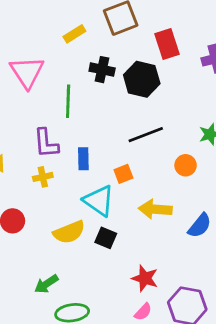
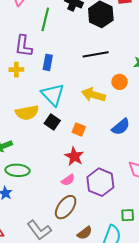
orange square: (123, 174) -> (79, 129), moved, turned 32
yellow arrow: (155, 209) -> (93, 95), moved

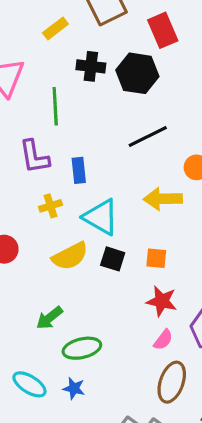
yellow cross: (16, 70) -> (50, 206), moved

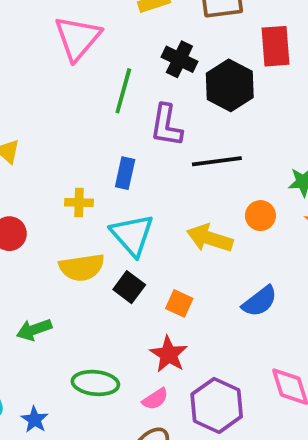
purple L-shape: (34, 157) -> (166, 125), moved
green ellipse: (82, 348) -> (95, 383), moved

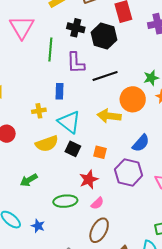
orange circle: (260, 216) -> (133, 99), size x1.6
red star: (169, 354) -> (89, 180), moved, turned 30
purple hexagon: (217, 405) -> (129, 172), moved

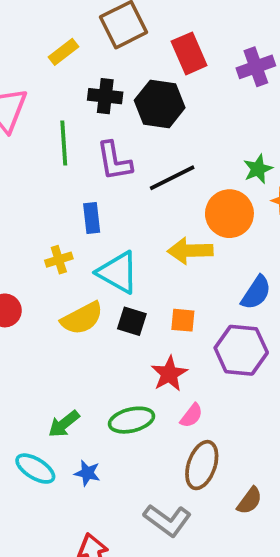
green arrow: (29, 180) -> (64, 424), moved

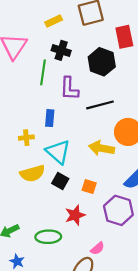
black cross: (105, 96) -> (61, 50), moved
pink semicircle: (191, 416) -> (97, 248), moved

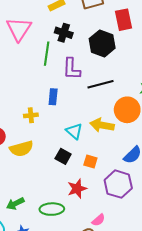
cyan triangle: (58, 152) -> (74, 131), moved, size x0.7
yellow semicircle: (32, 173) -> (21, 149), moved

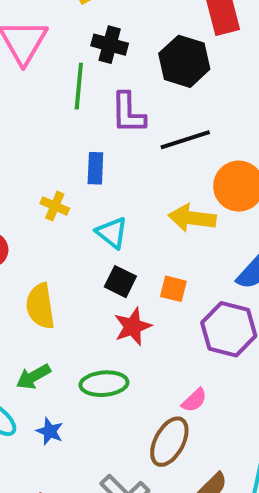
yellow cross: (31, 115) -> (55, 206), turned 32
cyan triangle: (74, 131) -> (112, 233), moved
yellow semicircle: (21, 149) -> (40, 306), moved, turned 100
red star: (77, 189) -> (133, 326), moved

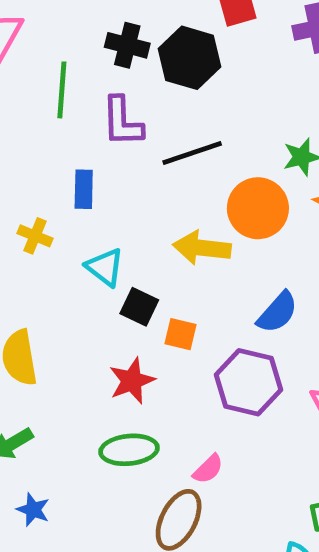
black cross: (110, 45) -> (127, 45), moved
black square: (120, 282) -> (139, 307), moved
green ellipse: (104, 384) -> (129, 450), moved

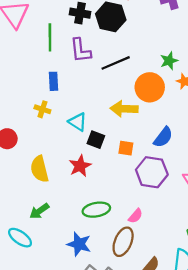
blue rectangle: (84, 189) -> (53, 81), moved
orange square: (181, 334) -> (126, 148), moved
red star: (132, 381) -> (80, 166), moved
blue star: (33, 510) -> (79, 244), moved, size x1.5

